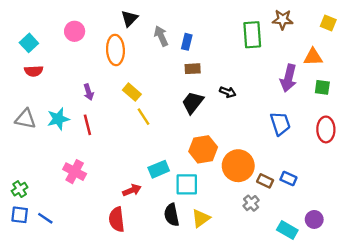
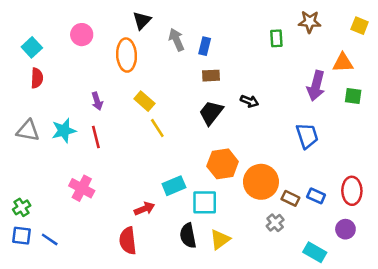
green rectangle: (252, 35) -> (276, 38), size x0.6
red semicircle: (34, 71) -> (37, 78), turned -84
red ellipse: (326, 129) -> (352, 191), moved
purple circle: (314, 219) -> (345, 229), moved

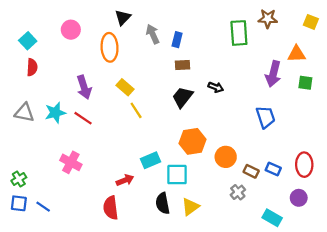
green rectangle: (276, 38) -> (239, 33), size x1.6
purple arrow: (97, 101) -> (84, 87), size x1.5
red line: (96, 137) -> (83, 118), turned -42
orange circle: (261, 182) -> (226, 157), size x0.7

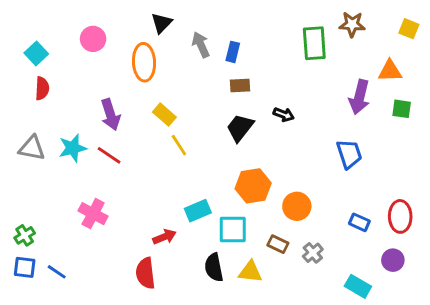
brown rectangle: (251, 171) -> (278, 244), moved
yellow triangle: (190, 207) -> (250, 272), turned 42

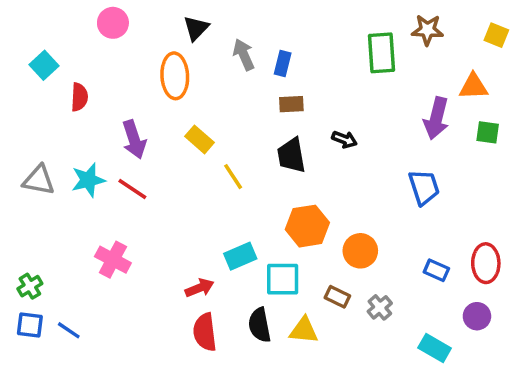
pink circle: (93, 39) -> (113, 23), moved
red semicircle: (42, 88) -> (79, 97), moved
black trapezoid: (240, 128) -> (291, 155), turned -48
yellow line: (179, 145) -> (233, 177), moved
red semicircle: (145, 273) -> (205, 332), moved

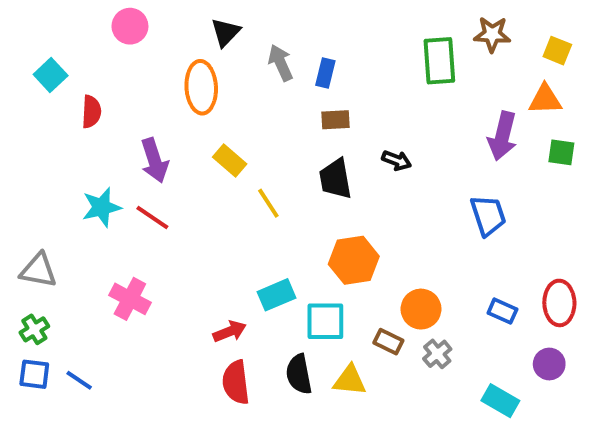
yellow square: (496, 35) -> (557, 51), moved
gray triangle: (39, 180) -> (38, 270), moved
orange circle: (360, 251) -> (421, 309), moved

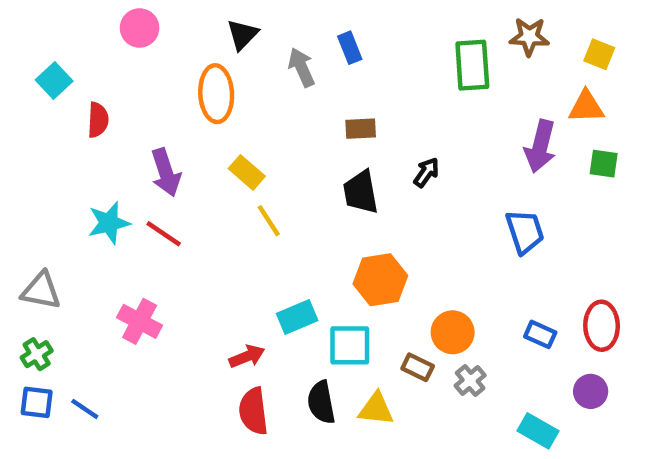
blue rectangle: (325, 73) -> (350, 48), moved, turned -36
black arrow: (397, 160) -> (426, 172), turned -76
yellow line: (268, 203) -> (269, 221), moved

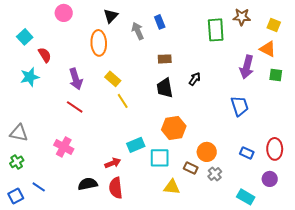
orange triangle: (586, 107) -> (268, 49), turned 30
red semicircle: (98, 120) -> (45, 55), turned -35
cyan star: (109, 223) -> (30, 77), moved
blue square: (37, 402) -> (16, 196), moved, turned -35
black semicircle: (321, 402) -> (88, 184), moved, turned 90

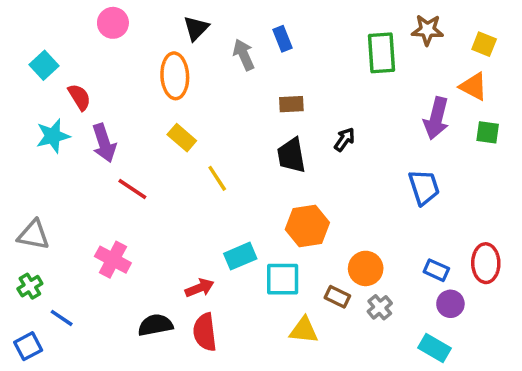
purple arrow: (76, 79) -> (104, 143), moved
yellow rectangle: (113, 79) -> (182, 138), moved
purple circle: (270, 179) -> (450, 304), moved
blue line: (39, 187) -> (62, 318), moved

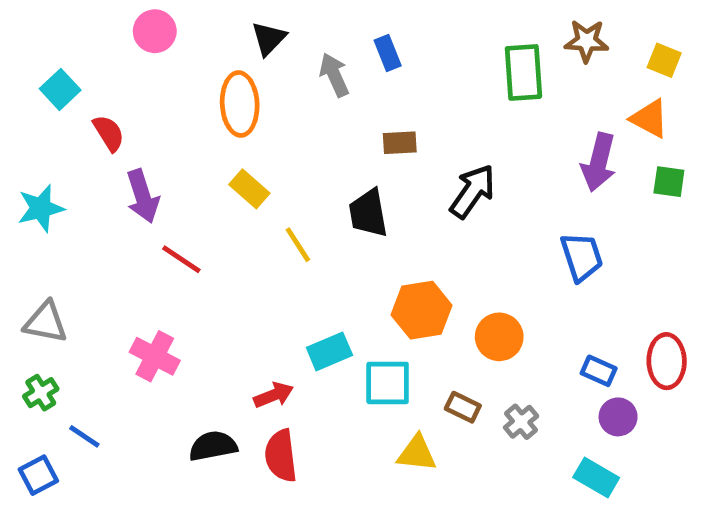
cyan star: (53, 136) -> (41, 208), moved
black arrow: (344, 139) -> (473, 191), size x1.6
black trapezoid: (291, 155) -> (368, 213), moved
orange circle: (366, 268) -> (499, 337), moved

